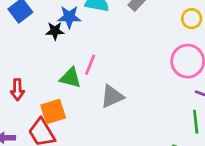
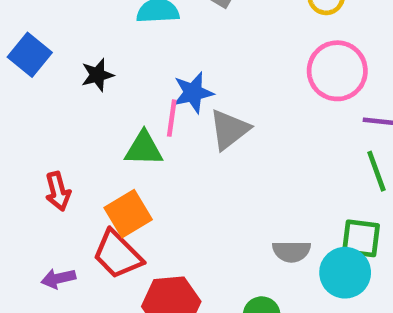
blue star: (69, 17) -> (193, 93), moved
gray triangle: (112, 96) -> (229, 130), moved

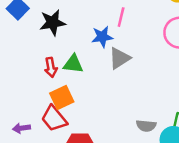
black star: (97, 75) -> (52, 23), size x1.5
pink line: (172, 118) -> (121, 17), moved
red arrow: (58, 191) -> (51, 67), moved

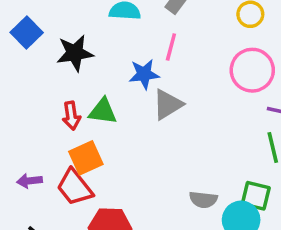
purple arrow: (21, 128) -> (29, 181), moved

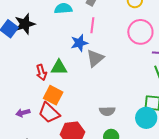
black star: (75, 53) -> (25, 24), moved
orange square: (86, 158) -> (53, 95), turned -30
gray semicircle: (203, 200) -> (107, 111), moved

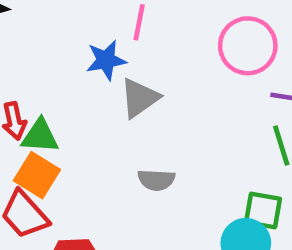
green triangle: (59, 67) -> (40, 136), moved
gray semicircle: (107, 111) -> (156, 180), moved

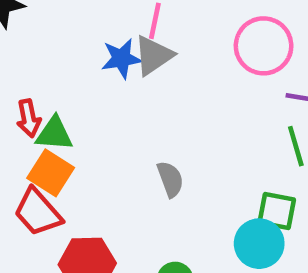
gray triangle: (140, 98) -> (153, 55), moved
gray semicircle: (156, 180) -> (170, 179), turned -114

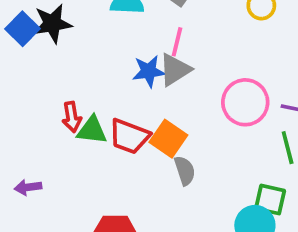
pink circle: (264, 46) -> (245, 102), moved
orange square: (51, 173) -> (168, 139), moved
red trapezoid: (38, 212) -> (129, 136), moved, turned -30

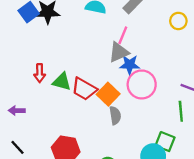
blue star: (149, 71) -> (130, 65), moved
pink circle: (245, 102) -> (142, 84), moved
red arrow: (72, 117) -> (40, 73), moved

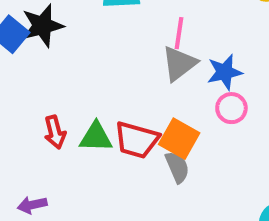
blue star: (130, 65) -> (225, 72), moved
pink circle: (142, 84) -> (231, 108), size x0.6
gray semicircle: (115, 115) -> (177, 167), moved

